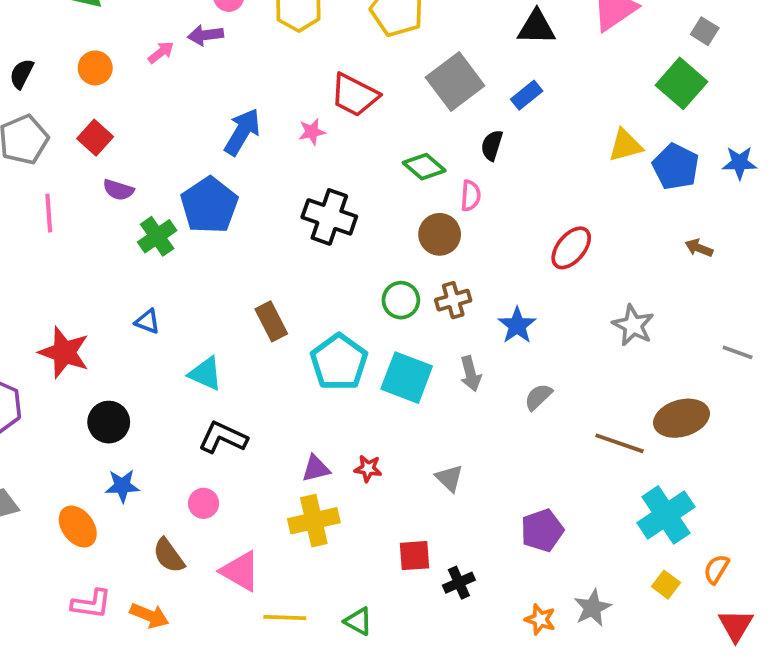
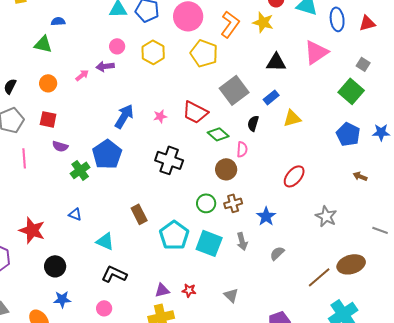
red trapezoid: (354, 95) -> (195, 112), moved
red square: (95, 138) -> (48, 119), turned -30
yellow triangle: (625, 145) -> (292, 118), moved
brown line: (620, 443) -> (319, 277), turned -60

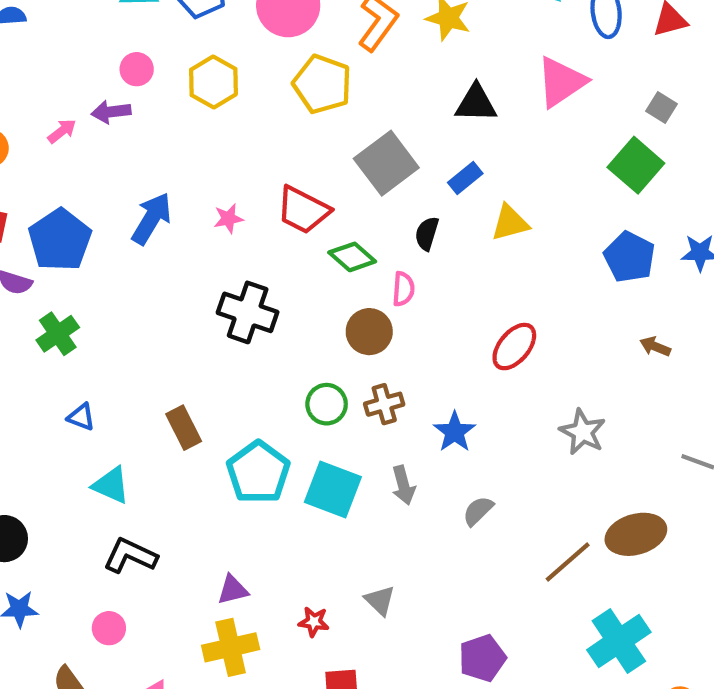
blue pentagon: (107, 154) -> (60, 240), moved
blue triangle: (75, 214) -> (81, 417), moved
red star: (189, 290) -> (314, 622), moved

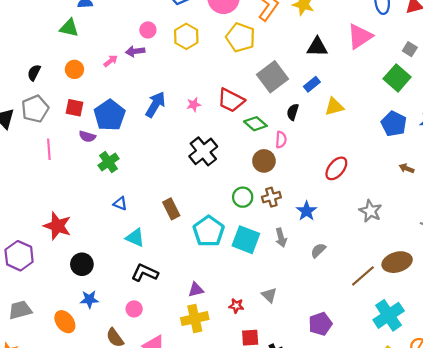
black cross: (248, 312) -> (203, 151), turned 32

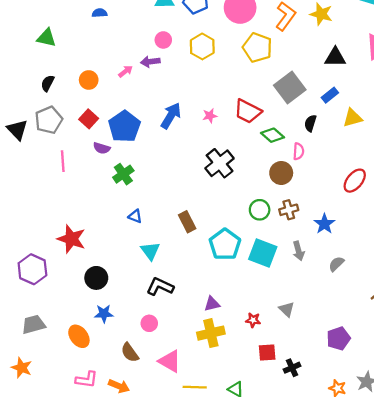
green triangle: (69, 28) -> (47, 38), moved
red square: (74, 108) -> (89, 119), turned 30
cyan triangle: (135, 238) -> (150, 251), turned 30

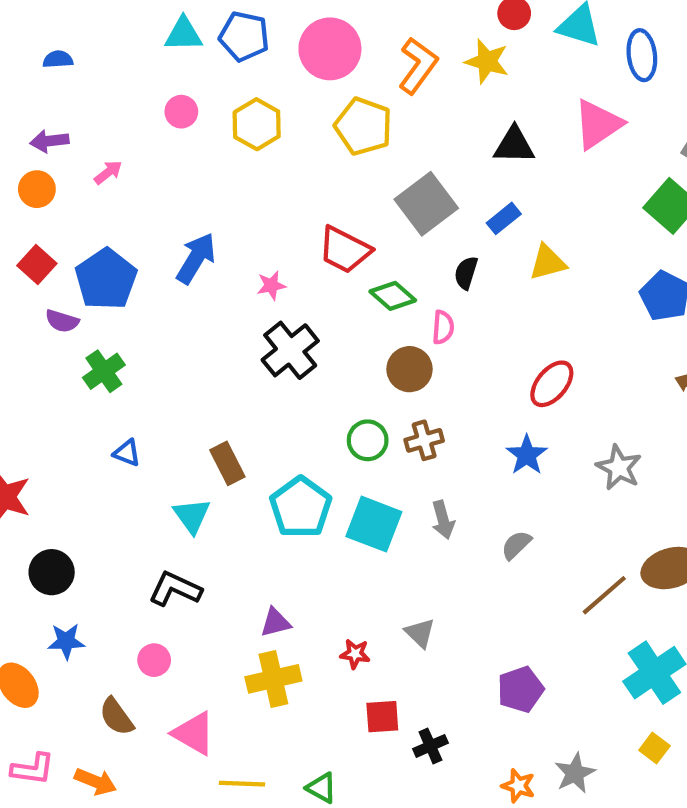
purple arrow: (150, 62) -> (49, 141), moved
pink star: (210, 116) -> (271, 285), moved
blue star: (324, 224) -> (527, 455), moved
cyan triangle: (150, 251) -> (192, 516), moved

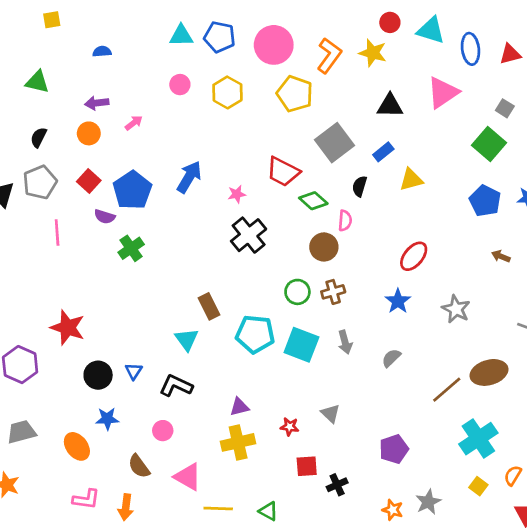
blue triangle: (127, 453) -> (134, 371), moved, turned 42
cyan pentagon: (301, 507) -> (255, 334), turned -30
orange arrow: (96, 782) -> (126, 507), turned 75

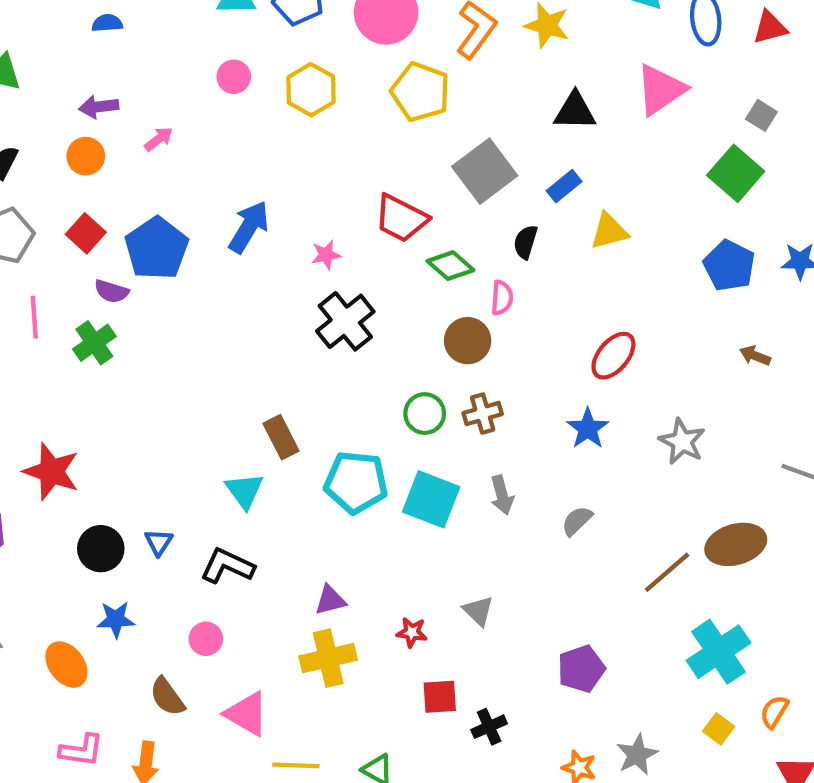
green cross: (131, 248) -> (94, 343), moved

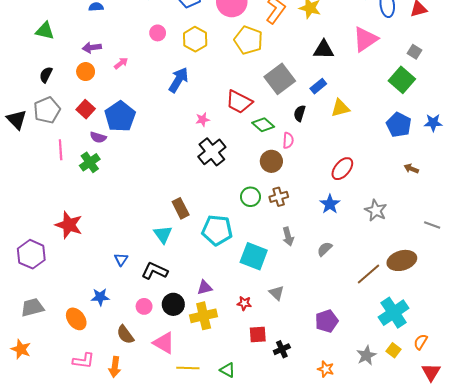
blue arrow: (249, 227) -> (178, 80), moved
cyan square: (431, 499) -> (254, 256), moved
black circle: (101, 549) -> (173, 304), moved
gray star: (637, 755) -> (366, 355), moved

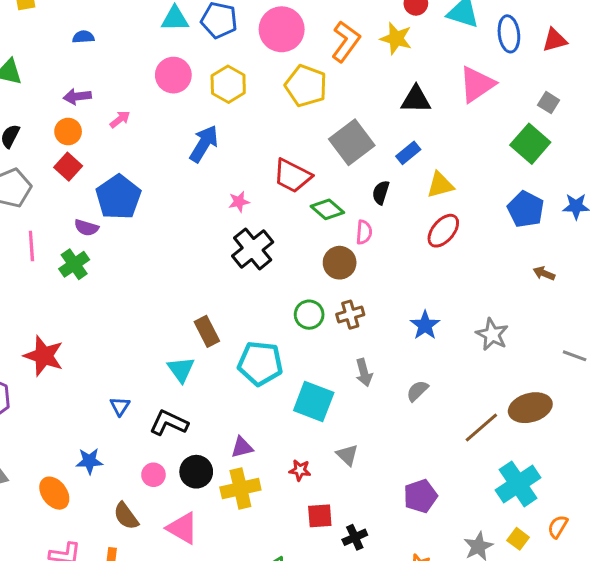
pink circle: (158, 33) -> (173, 75), size x1.5
red square: (86, 109) -> (68, 167), moved
red ellipse: (342, 169) -> (443, 231), moved

